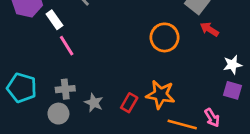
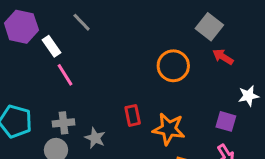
purple square: (232, 90) -> (226, 121), moved
red rectangle: (129, 103) -> (133, 115), moved, turned -42

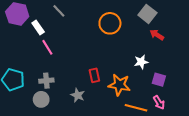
orange circle: (173, 66) -> (110, 23), moved
white star: (248, 96) -> (141, 62), moved
gray star: (95, 138) -> (78, 95), moved

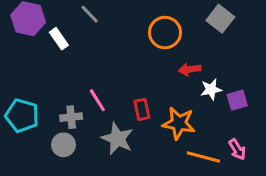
red arrow: (157, 35) -> (190, 69), moved, turned -40
pink line: (47, 47) -> (97, 100), moved
purple square: (159, 80) -> (237, 100), moved, turned -32
gray star: (78, 95) -> (117, 139), size x1.5

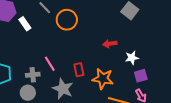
orange circle: (165, 33) -> (67, 20), moved
white star: (211, 89) -> (132, 58), moved
purple square: (237, 100) -> (141, 76), moved

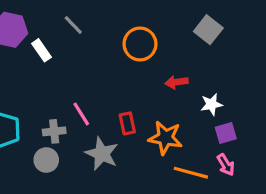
orange circle: (67, 20) -> (140, 44), moved

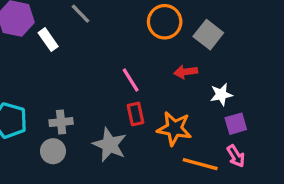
gray square: (208, 30) -> (208, 35), moved
orange circle: (140, 44) -> (165, 22), moved
pink line: (81, 114) -> (131, 80), moved

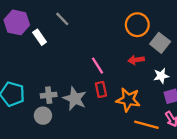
orange circle: (165, 22) -> (137, 25), moved
gray square: (208, 35) -> (160, 43), moved
gray star: (110, 145) -> (75, 99), moved

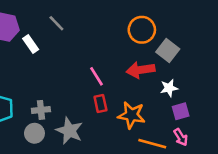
red arrow: (136, 60) -> (141, 70), size x1.5
gray star: (75, 99) -> (69, 131), moved

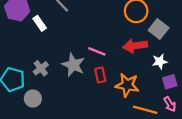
pink line: (97, 76) -> (97, 51), turned -36
gray cross: (41, 110) -> (41, 68), moved, turned -32
gray star: (69, 131) -> (73, 65), moved
gray circle: (34, 133) -> (33, 99), moved

